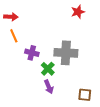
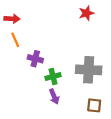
gray cross: (66, 53) -> (89, 70), moved
green cross: (48, 69) -> (53, 77), turned 32

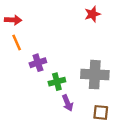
purple cross: (35, 59) -> (38, 63), turned -32
purple arrow: (54, 97) -> (68, 103), moved

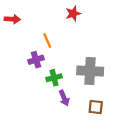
red star: (92, 14) -> (73, 14), moved
orange line: (17, 43) -> (47, 41), moved

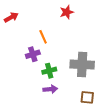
red arrow: (12, 19) -> (11, 17), turned -32
purple arrow: (64, 98) -> (50, 89), moved, turned -72

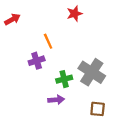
gray cross: (82, 65) -> (92, 72), turned 30
green cross: (49, 71) -> (64, 79), moved

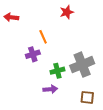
red arrow: (12, 19) -> (11, 17), turned -144
gray cross: (92, 72) -> (82, 65), turned 35

